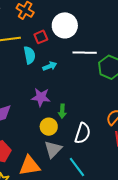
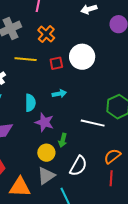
white line: (85, 53) -> (93, 123), moved
cyan semicircle: (30, 55) -> (30, 103), moved

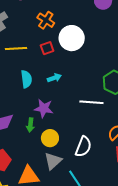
orange cross: (46, 34) -> (46, 20), moved
cyan semicircle: (30, 103) -> (26, 79), moved
green arrow: (63, 140) -> (30, 125), moved

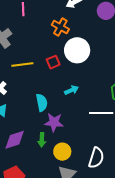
orange cross: (46, 20) -> (60, 27), moved
cyan arrow: (54, 78) -> (71, 90), moved
cyan semicircle: (26, 79) -> (42, 103), moved

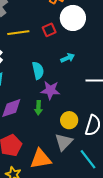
yellow circle: (62, 152) -> (69, 120), moved

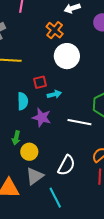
red square: (49, 30) -> (40, 82), moved
purple star: (50, 90) -> (42, 117), moved
yellow circle: (69, 120) -> (29, 152), moved

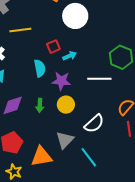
yellow circle: (29, 152) -> (66, 105), moved
white semicircle: (66, 165) -> (94, 124), turned 30

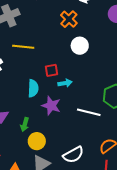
white circle: (75, 16) -> (80, 46), size x0.7
yellow circle: (66, 105) -> (37, 141), moved

